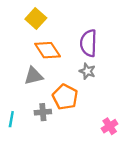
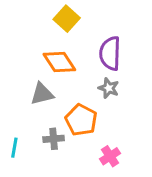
yellow square: (36, 19) -> (67, 19), moved
pink cross: (110, 126) -> (110, 156), moved

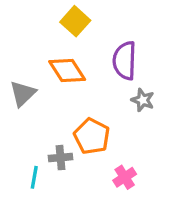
gray star: (109, 88) -> (143, 100), moved
gray triangle: (42, 94) -> (23, 93), moved, turned -30
cyan line: (14, 148) -> (34, 177), moved

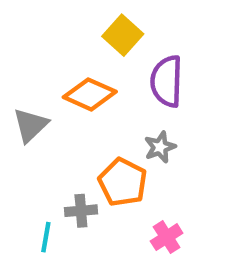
yellow square: (75, 21) -> (123, 35), moved
orange diamond: (67, 70) -> (90, 94), turned -33
gray star: (143, 100) -> (160, 147), moved, turned 30

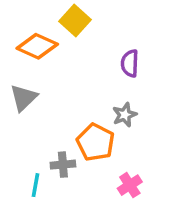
yellow square: (123, 35) -> (75, 21), moved
purple semicircle: (167, 81) -> (130, 63), size x0.7
orange diamond: (90, 94) -> (37, 46), moved

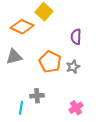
gray triangle: (24, 98) -> (14, 57), turned 30
orange pentagon: (95, 142) -> (50, 62), moved

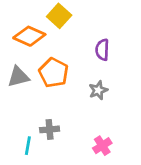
orange pentagon: (50, 62) -> (54, 73), moved

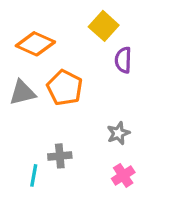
yellow square: (59, 16) -> (104, 26), moved
gray star: (98, 90) -> (118, 133), moved

